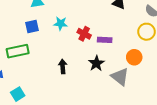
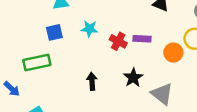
purple rectangle: (105, 40) -> (142, 39), moved
orange circle: (134, 57) -> (173, 53), moved

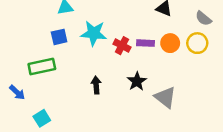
cyan star: (89, 29) -> (94, 33), size x1.5
orange circle: (173, 53) -> (170, 43), moved

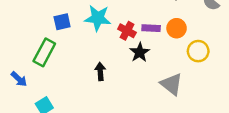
yellow circle: (197, 43) -> (198, 51), moved
green rectangle: (42, 67) -> (44, 52), turned -50
black star: (137, 81) -> (140, 52), moved

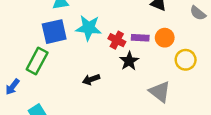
blue square: (62, 22) -> (54, 32), size x1.5
black arrow: (100, 71) -> (91, 79), turned -105
blue arrow: (19, 79) -> (12, 87), turned 84

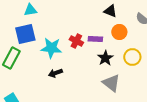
cyan star: (89, 28) -> (51, 48), moved
orange circle: (165, 38) -> (119, 32), moved
black star: (129, 61) -> (105, 58), moved

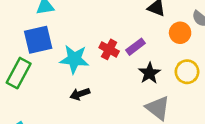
orange circle: (119, 32) -> (180, 33), moved
purple rectangle: (95, 39) -> (136, 47), turned -40

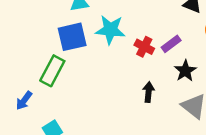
cyan star: (74, 59) -> (110, 30), moved
black arrow: (80, 94) -> (148, 92), moved, turned 114

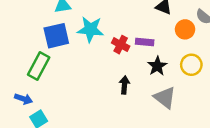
purple rectangle: (171, 44) -> (145, 42), turned 42
blue arrow: (24, 100) -> (23, 99), moved, turned -108

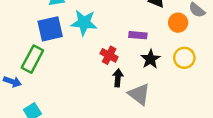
red cross: (121, 45) -> (109, 55), moved
gray triangle: (165, 98) -> (139, 94), moved
blue arrow: (23, 99) -> (12, 82), moved

